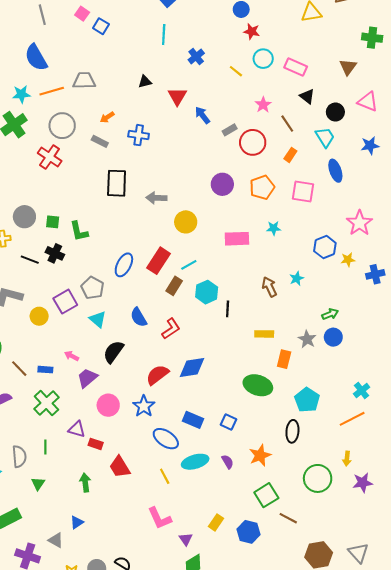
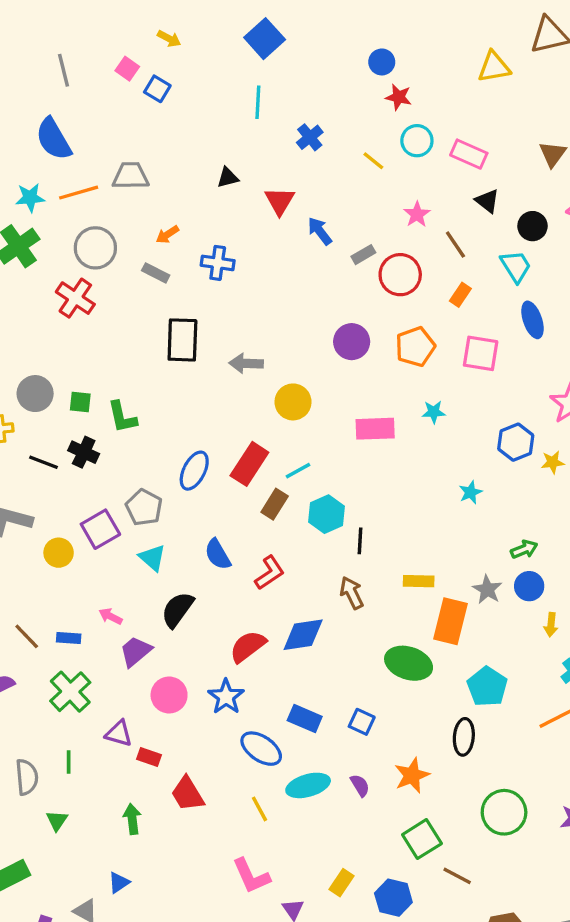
brown arrow: (269, 287) -> (352, 593), moved
orange rectangle: (284, 359) -> (450, 621), size x1.5
yellow arrow: (347, 459) -> (551, 625), moved

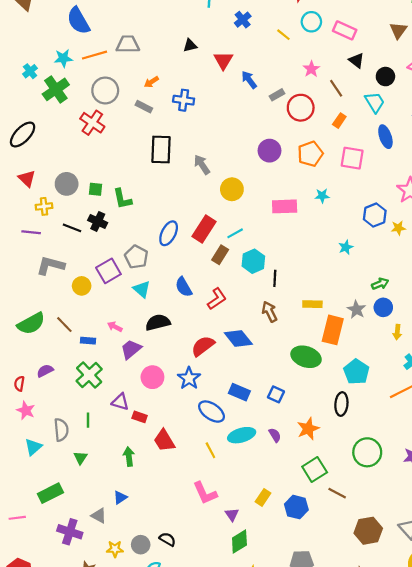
gray arrow: (246, 363) -> (202, 165), turned 54
black semicircle: (177, 610) -> (158, 322), turned 40
blue diamond: (303, 635) -> (238, 339), turned 60
brown line: (27, 636) -> (64, 325), moved

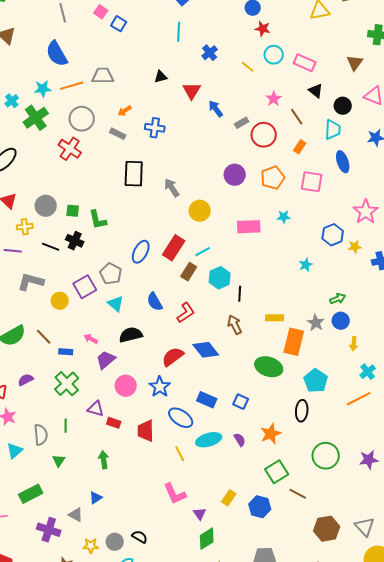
cyan trapezoid: (375, 102) -> (333, 130), turned 35
red trapezoid: (164, 441) -> (146, 431), moved, turned 30

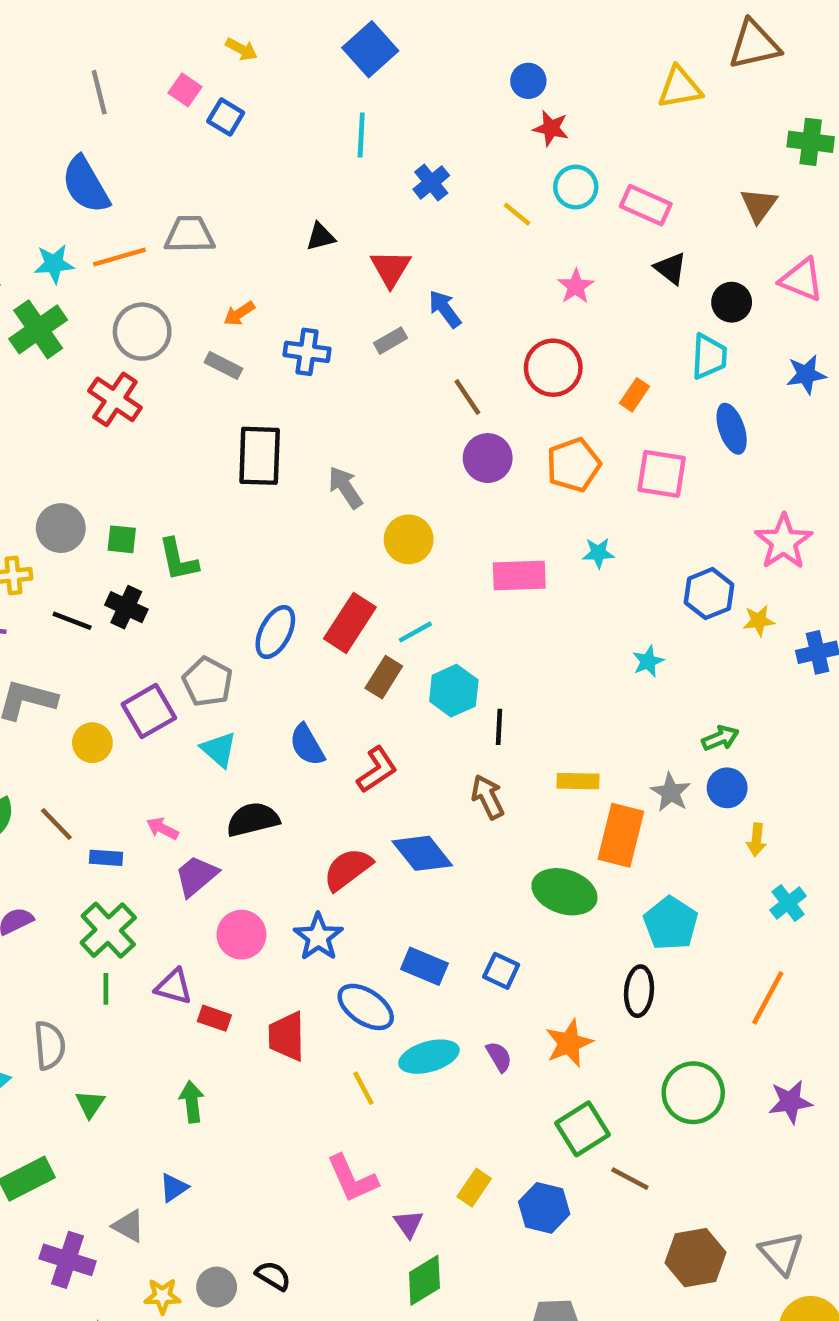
brown line: (297, 117) -> (467, 397), moved
gray rectangle: (242, 123) -> (391, 341), moved
orange line: (359, 399) -> (768, 998), moved, turned -35
green line: (66, 426) -> (106, 989), moved

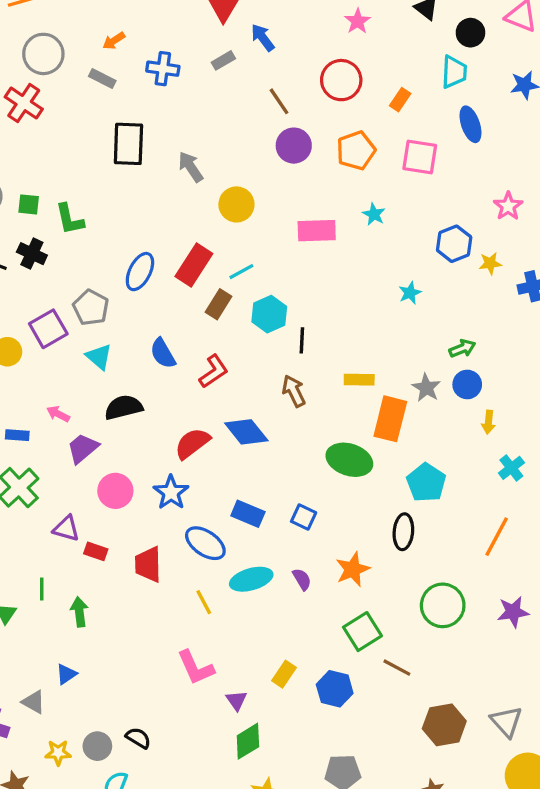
pink star: (784, 542) -> (508, 206), size x0.7
cyan star: (598, 553) -> (374, 214), turned 30
green line: (106, 989) -> (42, 589), moved

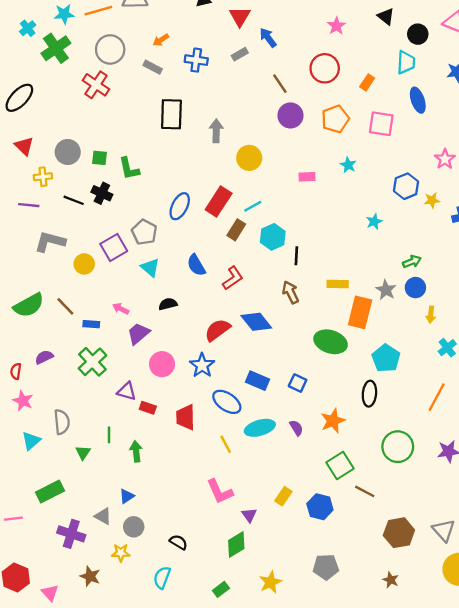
gray arrow: (191, 167) -> (216, 131), turned 35
pink rectangle: (317, 231) -> (307, 177), size x0.6
black semicircle: (124, 407) -> (168, 304), size x0.7
green diamond: (248, 741) -> (236, 545), moved
gray circle: (97, 746) -> (134, 527), moved

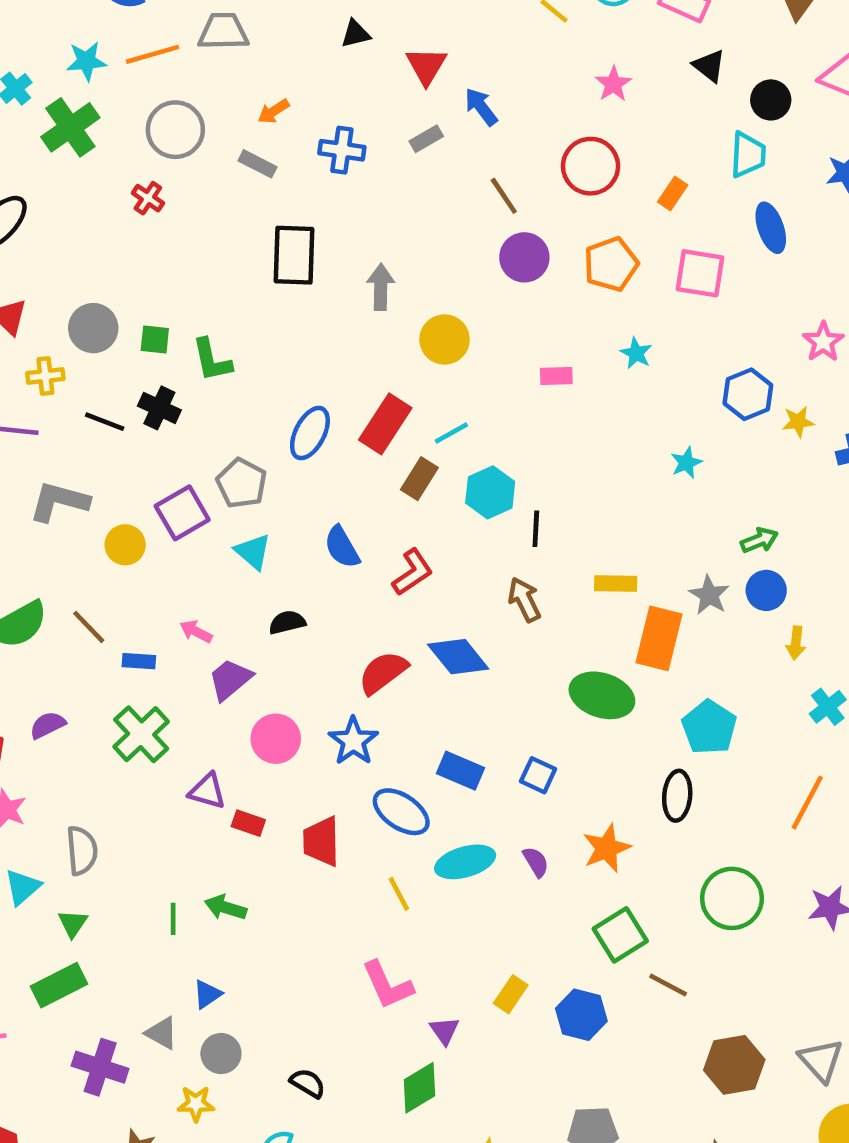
red cross: (96, 85) -> (148, 198), size x0.6
green line: (109, 435) -> (173, 919), moved
green arrow: (136, 451) -> (226, 908), turned -66
green triangle: (83, 453) -> (73, 923), moved

